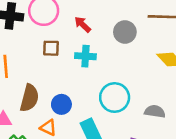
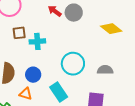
red arrow: (83, 24) -> (55, 11), moved
cyan cross: (85, 56) -> (37, 41), moved

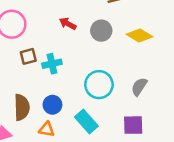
gray circle: (74, 13) -> (101, 31), moved
gray semicircle: (105, 70) -> (139, 87), turned -49

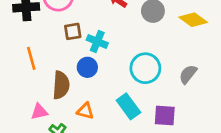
cyan cross: (52, 64) -> (97, 41), turned 30
blue circle: (52, 105) -> (87, 67), moved
purple square: (133, 125) -> (165, 115), moved

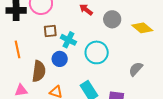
cyan circle: (145, 68) -> (97, 52), moved

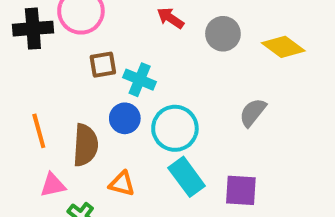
orange line: (18, 49) -> (39, 131), moved
cyan circle: (97, 52) -> (175, 128), moved
gray semicircle: (136, 69) -> (253, 112), moved

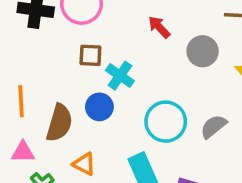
cyan circle: (175, 128) -> (166, 122), moved

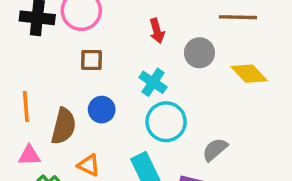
red arrow: (159, 27) -> (157, 31), turned -150
cyan cross: (120, 76) -> (153, 82), moved
gray semicircle: (214, 127) -> (215, 150), moved

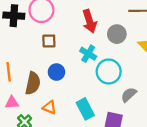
red arrow: (157, 31) -> (90, 21), size x1.5
cyan circle: (166, 122) -> (109, 72), moved

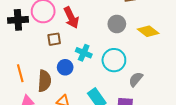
red arrow: (90, 21) -> (71, 18), moved
cyan cross: (88, 54) -> (84, 53), moved

